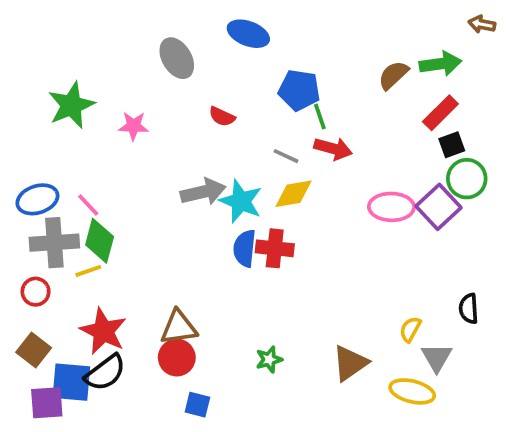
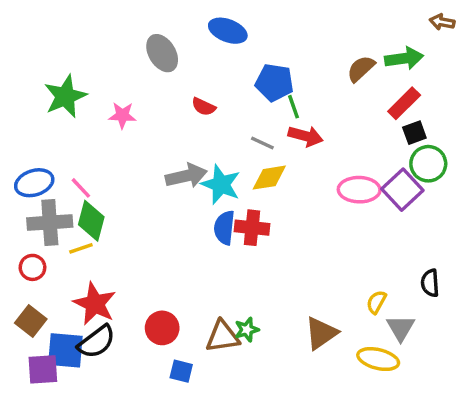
brown triangle: (179, 327) -> (223, 337), moved

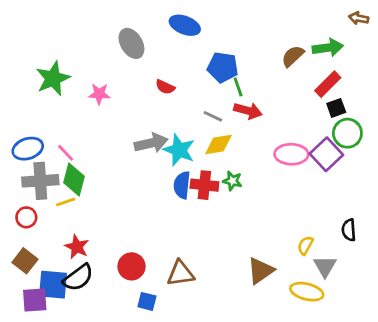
red star: (95, 304) -> (77, 247), size x0.7
green star: (247, 330) -> (232, 181), moved, turned 30

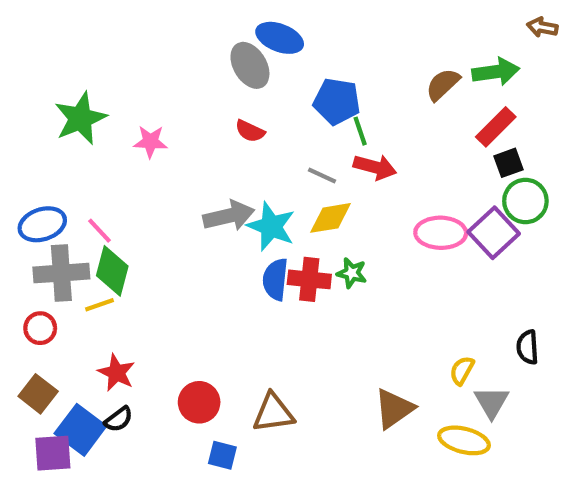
gray ellipse: (131, 43) -> (250, 65), moved
black semicircle: (78, 278) -> (119, 419), size x0.6
blue square: (53, 285) -> (80, 430), turned 32

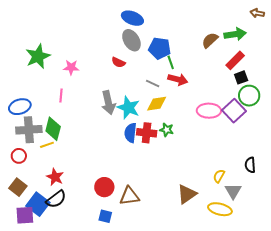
gray ellipse: (250, 65) -> (131, 40), moved
gray arrow: (229, 216) -> (108, 103), turned 90
pink line: (100, 231) -> (61, 96), moved, turned 48
red circle: (199, 402) -> (104, 187), moved
black semicircle: (119, 419) -> (56, 199), size x1.5

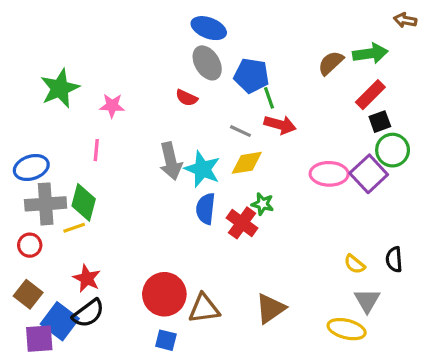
red cross: (147, 133) -> (242, 223), moved, turned 30
yellow semicircle: (219, 176) -> (354, 264), moved, turned -80
red circle: (104, 187) -> (164, 294), size x1.4
brown triangle: (187, 194) -> (271, 309), moved

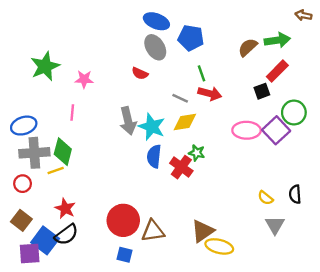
blue pentagon: (252, 76) -> (191, 38), moved
black square: (380, 122) -> (262, 91), moved
yellow ellipse: (347, 329) -> (219, 246), moved

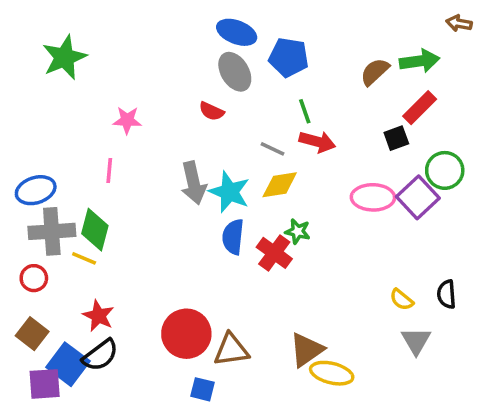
green star: (45, 66) -> (64, 57), moved
yellow line: (56, 171) -> (84, 258), turned 42
blue square: (124, 255) -> (203, 389), moved

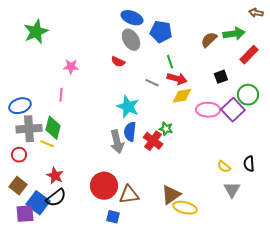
red rectangle: (420, 108) -> (249, 55), moved
gray arrow: (194, 183) -> (117, 142), moved
yellow diamond: (280, 185) -> (182, 96), moved

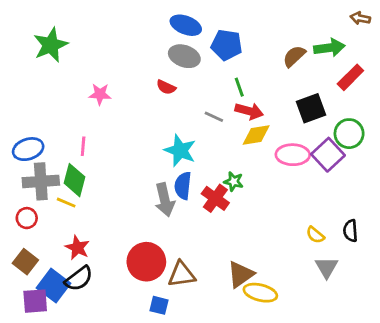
gray ellipse: (131, 40) -> (184, 56), turned -40
black square: (221, 77) -> (311, 108), size x1.5
pink line: (61, 95) -> (83, 146), moved

